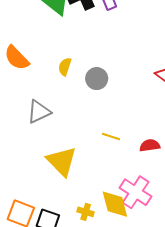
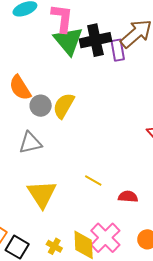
yellow semicircle: (65, 67) -> (64, 106), size x1.5
gray circle: (97, 79) -> (41, 106), moved

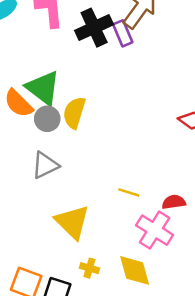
green triangle: (68, 41) -> (43, 88), moved
pink cross: (105, 238) -> (155, 230), moved
yellow cross: (54, 246) -> (89, 268), moved

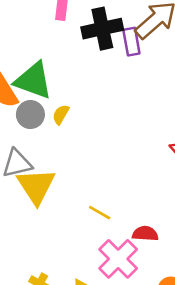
green triangle: (43, 88) -> (33, 81), turned -30
yellow semicircle: (74, 113) -> (61, 114), size x0.6
yellow triangle: (72, 222) -> (36, 186), moved

